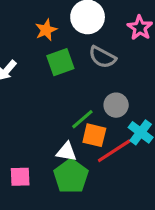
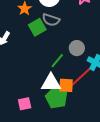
gray semicircle: (102, 57) -> (51, 20), moved
orange square: (94, 135) -> (66, 85), moved
white triangle: (67, 152) -> (51, 83), size x1.5

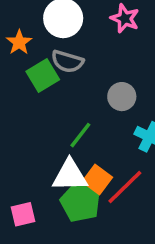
gray circle: (77, 48) -> (122, 97), moved
red line: (81, 77) -> (125, 187), moved
orange square: (66, 85) -> (97, 179), turned 35

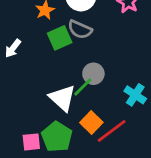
gray circle: (122, 97) -> (93, 74), moved
white triangle: (70, 176) -> (62, 98), moved, turned 36
green pentagon: (80, 202) -> (57, 137), moved

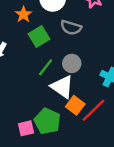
gray semicircle: (80, 29) -> (71, 27), moved
green line: (83, 87) -> (46, 67), moved
white triangle: (62, 98) -> (62, 87), moved

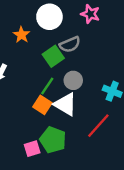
gray semicircle: (71, 27) -> (70, 44), turned -36
green square: (39, 36) -> (53, 56), moved
orange square: (75, 105) -> (42, 105), moved

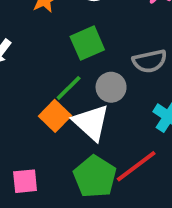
gray semicircle: (70, 44) -> (150, 61), moved
green pentagon: (53, 140) -> (95, 177), moved

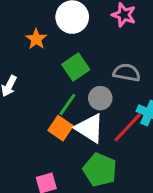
gray semicircle: (150, 61) -> (127, 73), turned -148
red line: (136, 166) -> (128, 127), moved

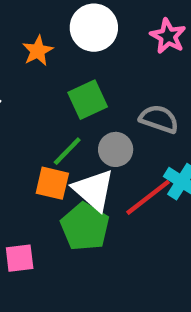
orange square: (61, 128) -> (52, 183), turned -30
green pentagon: (100, 170) -> (85, 227), moved

